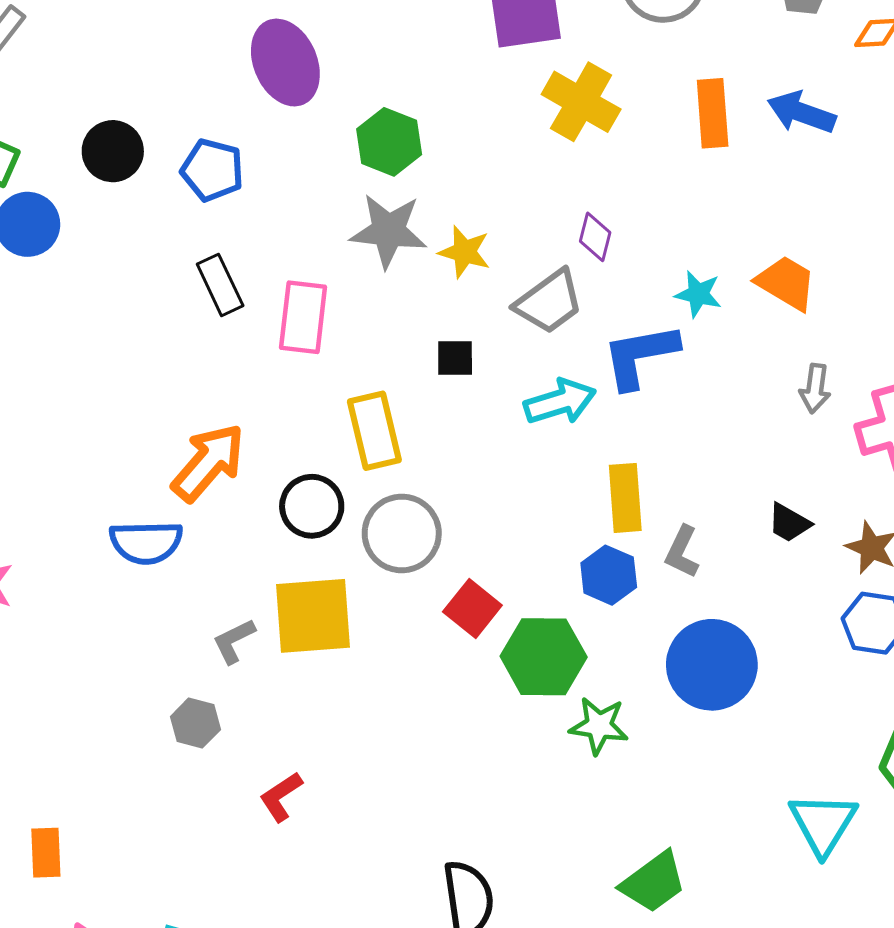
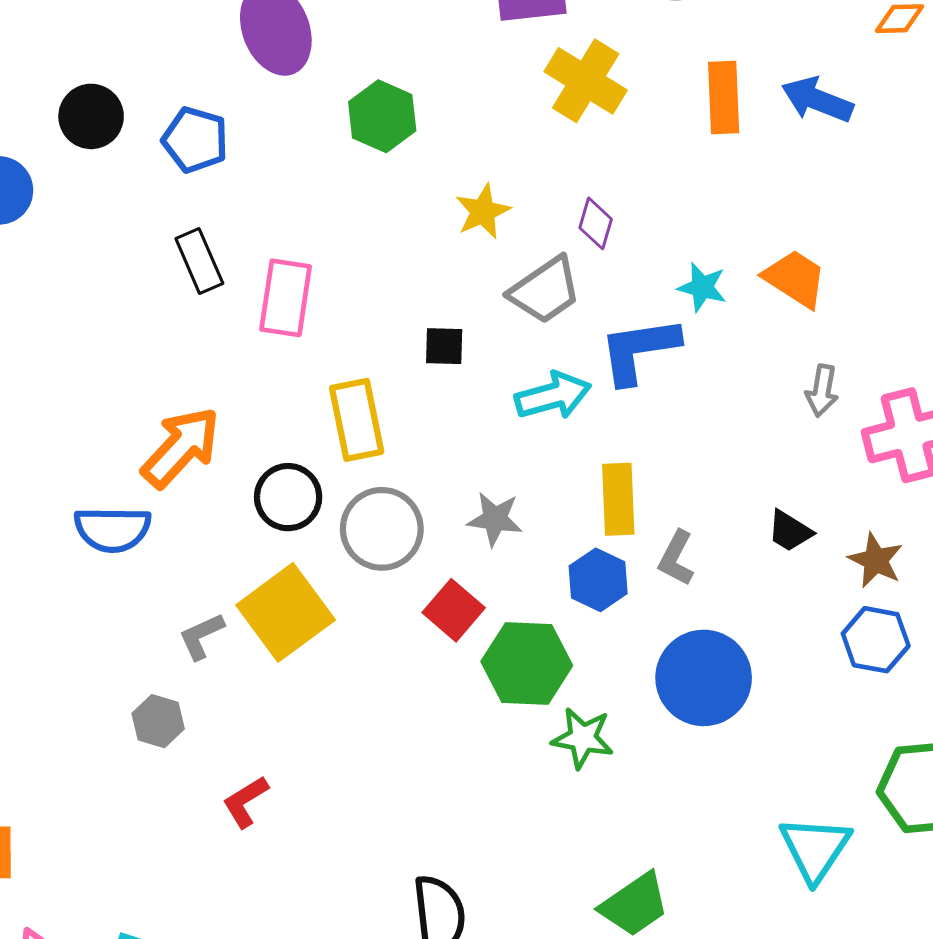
gray star: (388, 231) -> (495, 519), moved, size x0.7
yellow star: (465, 252) -> (483, 211), moved, turned 30
yellow square: (313, 616) -> (286, 612), turned -34

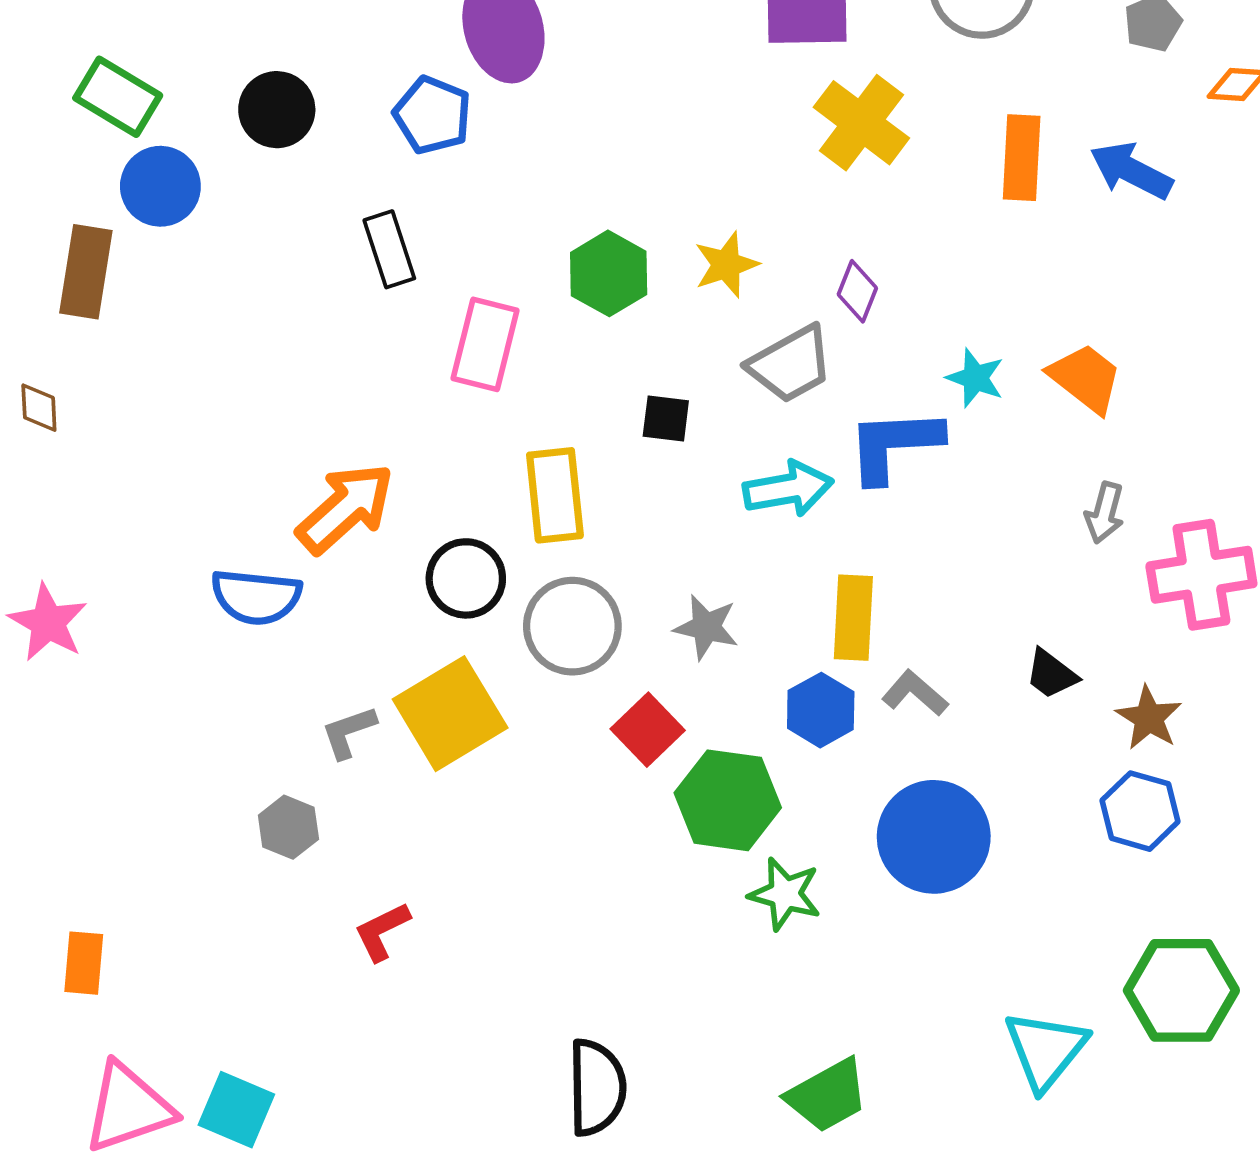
green hexagon: (382, 116) -> (609, 273), moved
blue pentagon: (195, 140) -> (433, 115), moved
black rectangle: (199, 261) -> (389, 249), moved
gray L-shape: (676, 558) -> (915, 693), turned 98

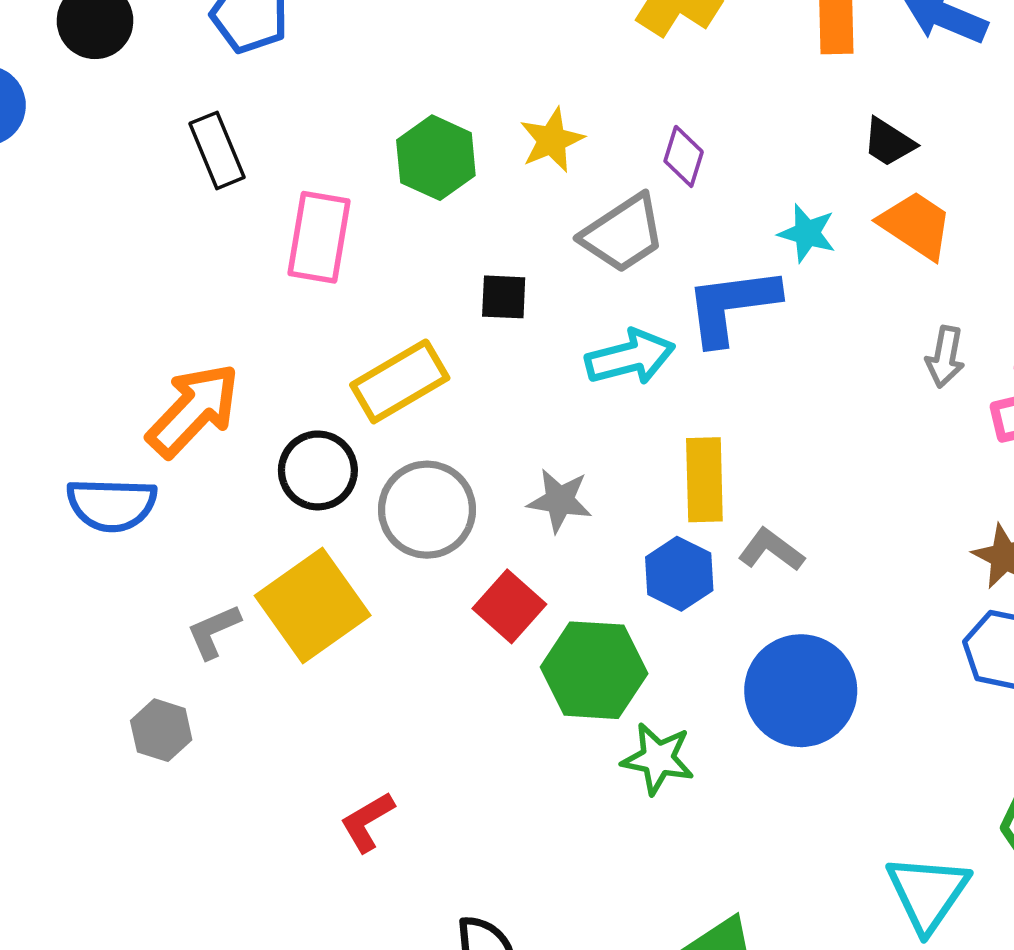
yellow rectangle: (555, 495) -> (400, 381), turned 70
black trapezoid: (1051, 674) -> (889, 142), moved
red L-shape: (382, 931) -> (367, 822), moved

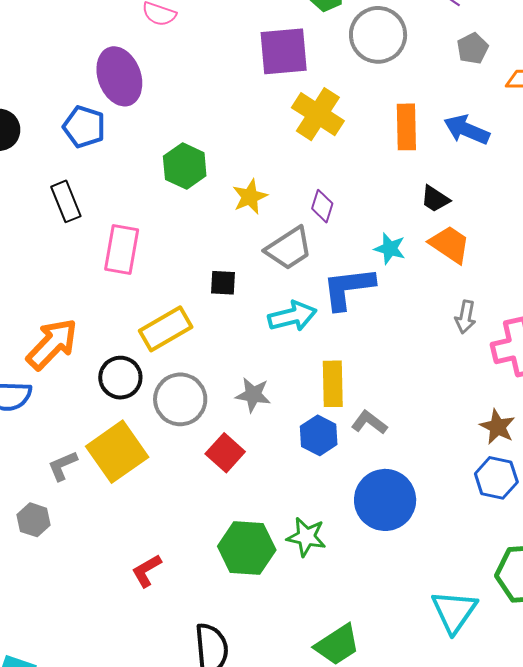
green hexagon: (436, 158) -> (185, 166), moved
green hexagon: (594, 670) -> (247, 548), moved

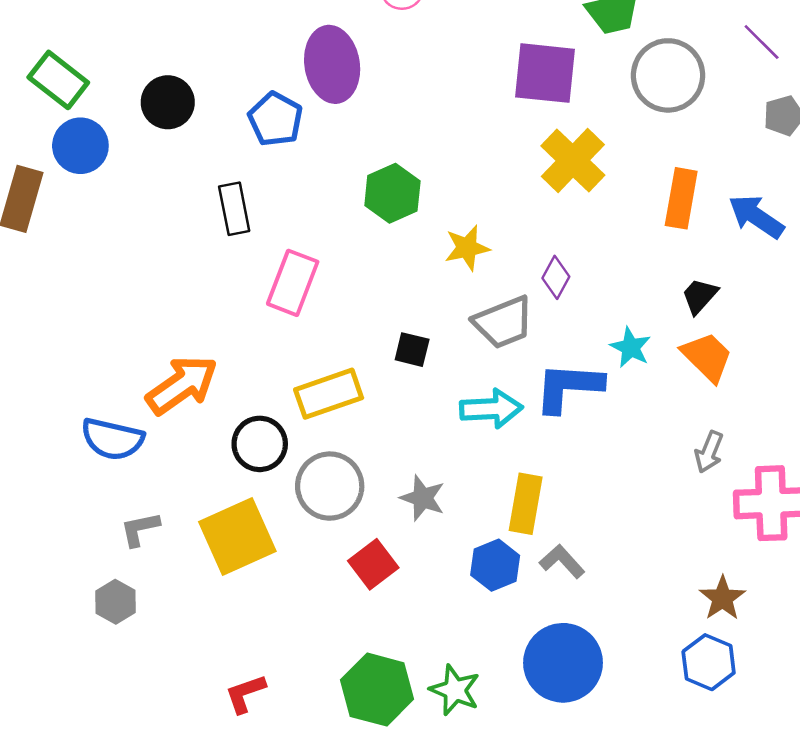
black trapezoid: (435, 199) -> (700, 296), turned 88
gray L-shape: (63, 466) -> (140, 529), moved

